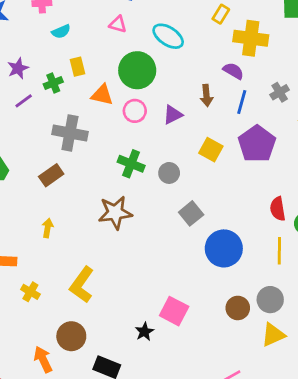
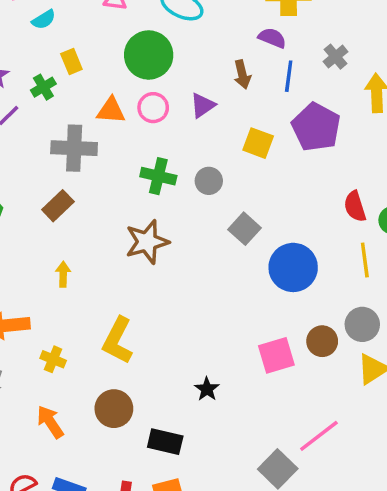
orange triangle: (102, 95) -> (111, 111), moved
pink square: (174, 311) -> (276, 355), moved, turned -36
orange arrow: (43, 359) -> (50, 422), moved

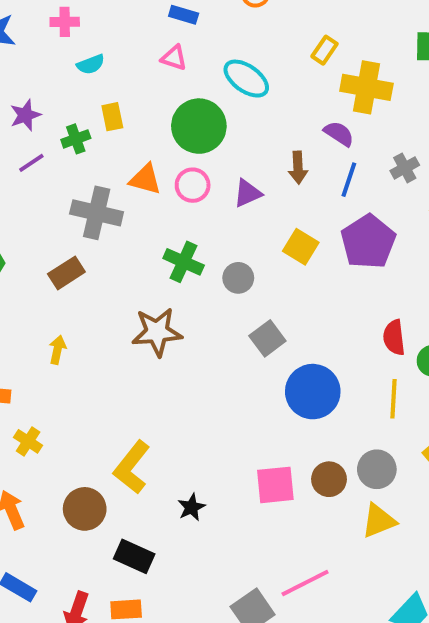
yellow L-shape: (118, 340) -> (132, 467), moved

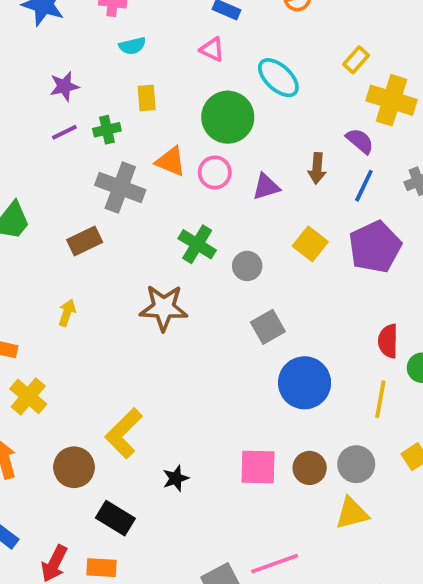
green cross: (76, 139) -> (107, 130), moved
yellow cross: (28, 441) -> (28, 396), size x1.4

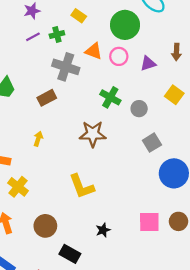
yellow rectangle: (147, 98) -> (79, 16), turned -48
yellow L-shape: (124, 433) -> (82, 186), moved, turned -64

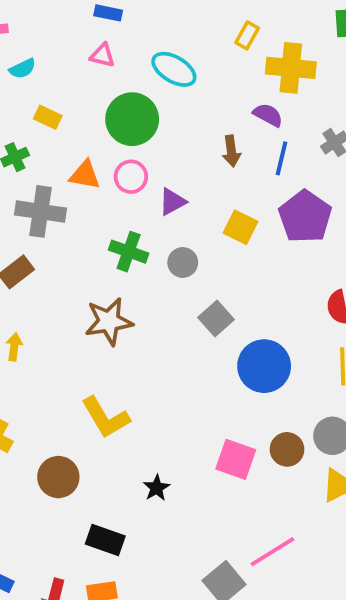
purple triangle: (148, 63) -> (172, 202), moved
pink square: (149, 222) -> (236, 459), turned 30
brown circle: (45, 226) -> (58, 477), moved

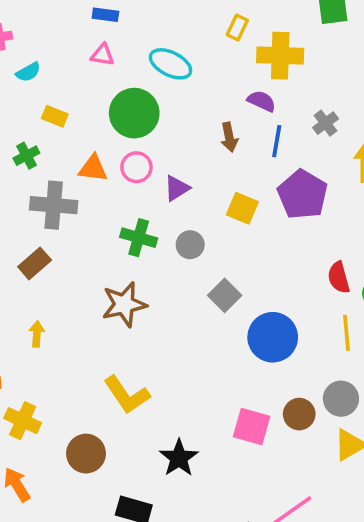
black star: (157, 488) -> (179, 458), size x1.5

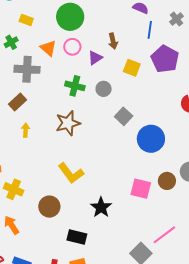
brown arrow: (229, 137) -> (113, 41), moved
orange triangle: (93, 168) -> (48, 48), turned 36
yellow arrow: (37, 334) -> (25, 130), moved

